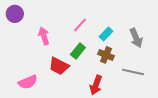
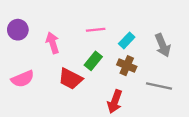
purple circle: (15, 14) -> (18, 30), moved
pink line: (80, 25) -> (96, 30), turned 42
pink semicircle: (28, 82) -> (23, 79), moved

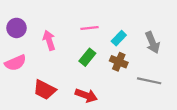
pink semicircle: (23, 79) -> (15, 63), moved
red trapezoid: (70, 79) -> (45, 90), moved
red arrow: (115, 102) -> (86, 95), moved, turned -90

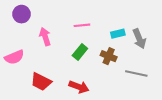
purple circle: (17, 28) -> (22, 14), moved
cyan rectangle: (119, 38) -> (118, 34), moved, turned 32

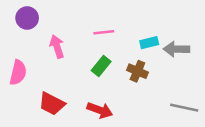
gray arrow: (139, 39) -> (176, 49), turned 114
pink semicircle: (14, 57) -> (18, 73), turned -54
gray line: (136, 74) -> (184, 108), moved

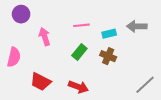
cyan rectangle: (149, 43) -> (109, 34), moved
gray arrow: (176, 49) -> (137, 26), moved
gray line: (184, 108) -> (145, 85), turned -55

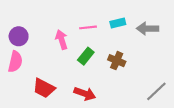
purple circle: (21, 14) -> (19, 36), moved
cyan rectangle: (109, 34) -> (118, 23), moved
pink arrow: (45, 37) -> (62, 40), moved

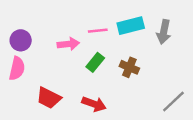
cyan rectangle: (118, 23) -> (131, 26), size x1.5
gray arrow: (148, 29) -> (164, 32), turned -80
pink arrow: (62, 40) -> (68, 44), turned 102

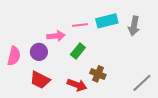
purple circle: (21, 40) -> (39, 52), moved
brown cross: (129, 67) -> (98, 74), moved

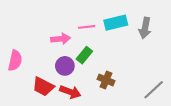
purple circle: (39, 52) -> (65, 66), moved
red arrow: (77, 85) -> (70, 92), moved

